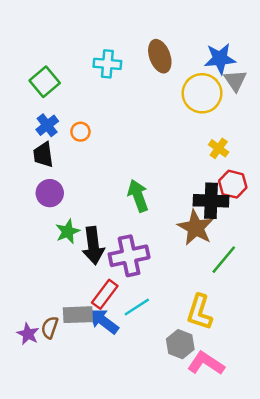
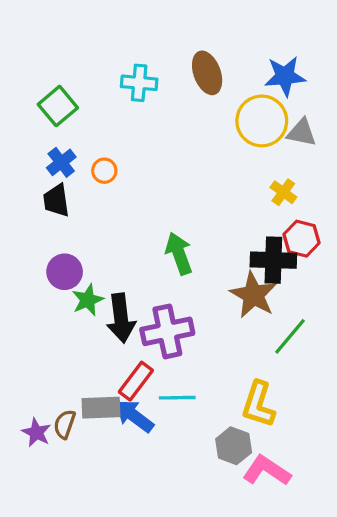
gray triangle: (235, 80) -> (302, 133), moved, turned -45
purple circle: (50, 193) -> (65, 272), moved
cyan line: (137, 307) -> (177, 398), turned 32

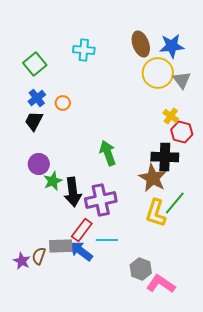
brown ellipse: (207, 73) -> (141, 44), moved
gray triangle: (302, 133) -> (182, 80), turned 42
black trapezoid: (56, 200) -> (34, 121), turned 35
red hexagon: (302, 239) -> (182, 132), moved
yellow L-shape: (258, 404) -> (156, 213), moved

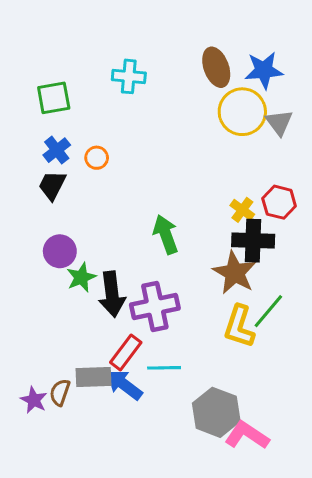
green square: (35, 64) -> (54, 98), turned 30
yellow cross: (171, 116) -> (242, 210), moved
gray hexagon: (141, 269) -> (216, 412), size x1.4

